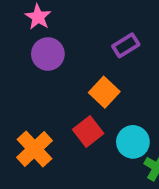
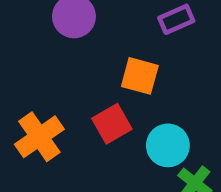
orange square: (104, 92) -> (140, 76), turned -36

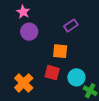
red square: (112, 124) -> (52, 73), turned -35

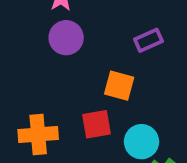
red square: (52, 73) -> (96, 124), turned -35
orange cross: (24, 83) -> (38, 134), turned 30

